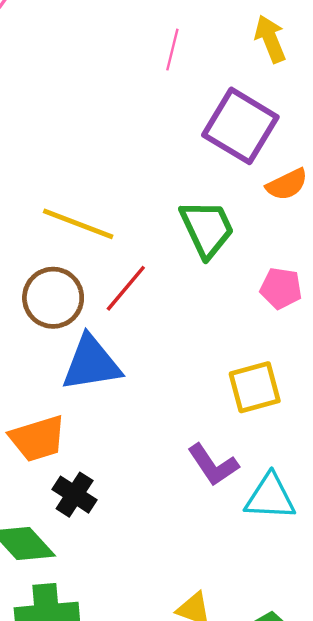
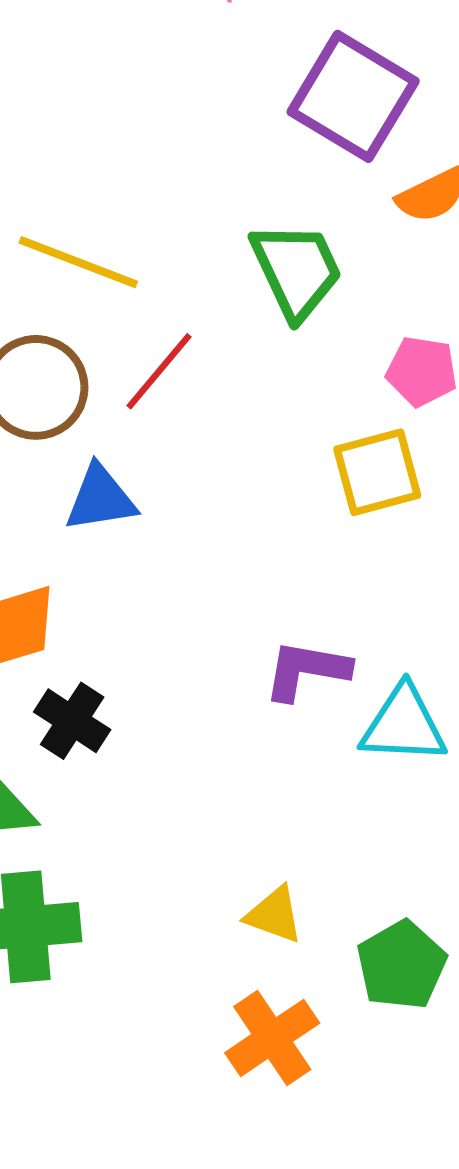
blue triangle: (91, 363) -> (100, 499), size x0.7
yellow square: (255, 387) -> (377, 472), moved
purple L-shape: (213, 465) -> (307, 670), turned 134

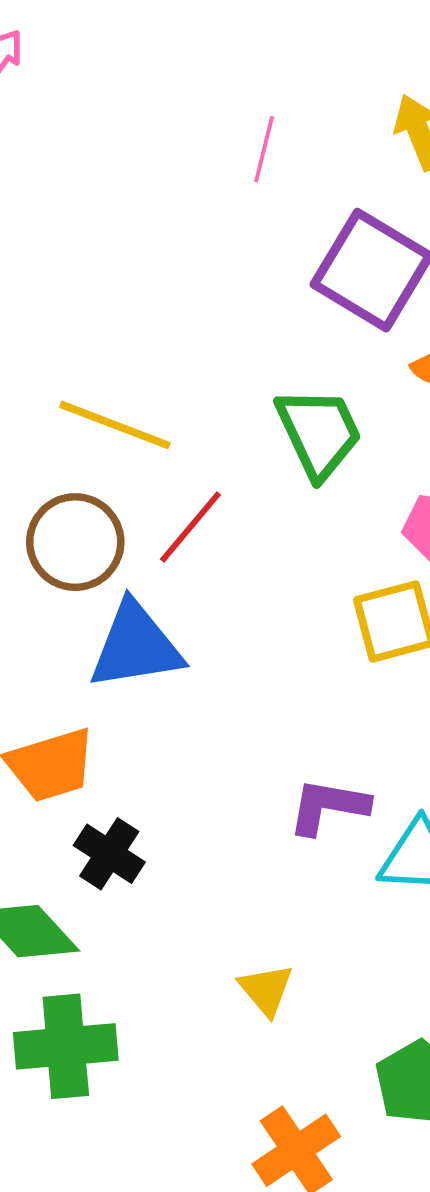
blue triangle: (100, 499) -> (136, 646), size x1.4
yellow triangle: (274, 915) -> (266, 990), moved, turned 30

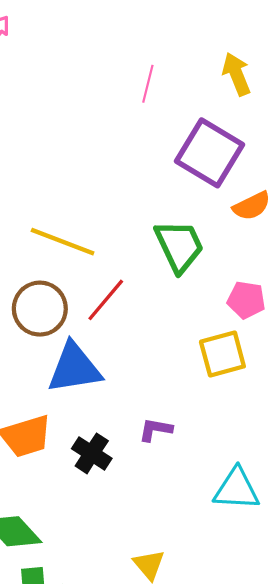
purple L-shape: (328, 806) -> (155, 430), moved, size x0.7
black cross: (109, 854) -> (92, 453), moved

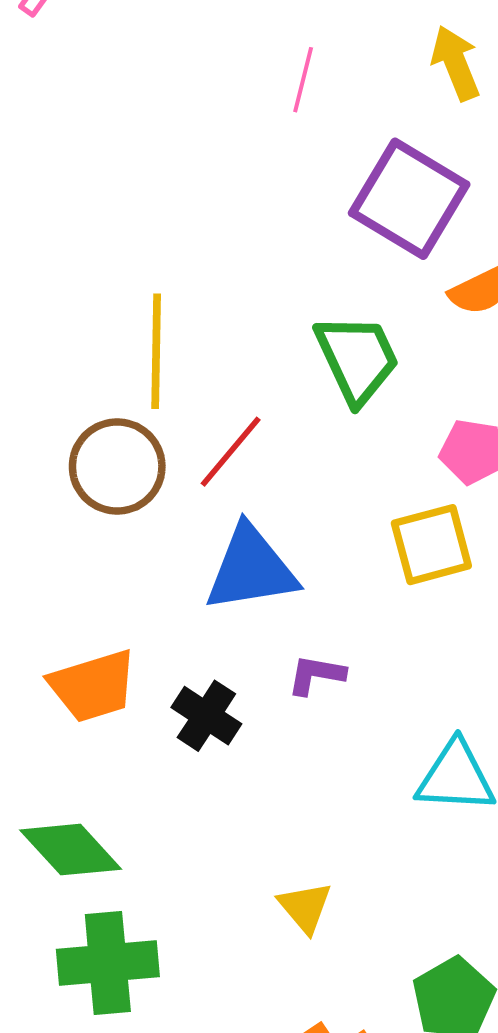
yellow line: (63, 242) -> (156, 351), turned 70
blue triangle: (74, 368) -> (251, 569), moved

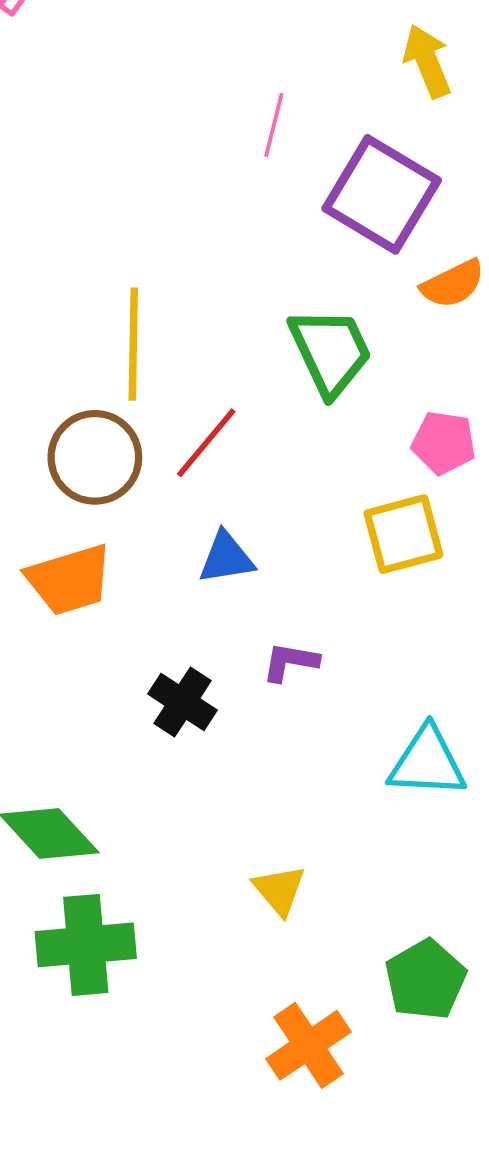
pink line: (303, 80) -> (274, 125), moved
blue triangle: (251, 569) -> (226, 558), size x0.6
orange trapezoid: (93, 686) -> (69, 580), moved

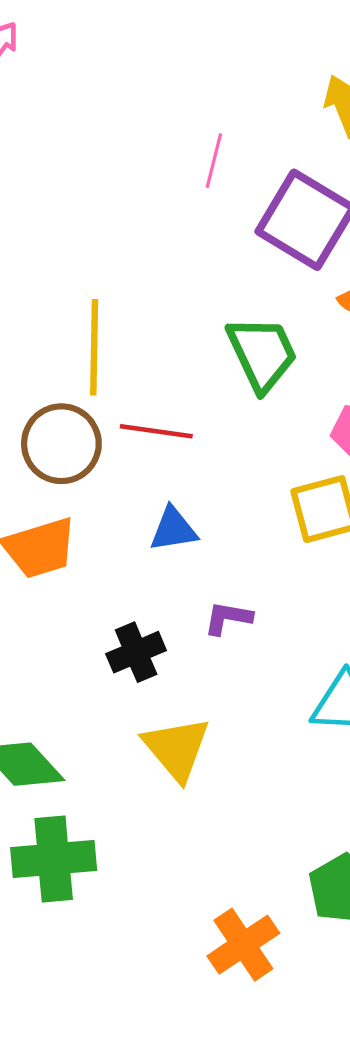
red line: (206, 443) -> (156, 431), turned 58
black cross: (183, 702) -> (136, 652), turned 34
yellow triangle: (279, 890) -> (176, 749), moved, size x1.5

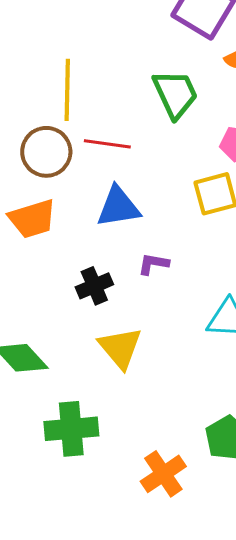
blue triangle: (173, 529) -> (118, 207), size x1.4
green cross: (54, 859) -> (71, 429), moved

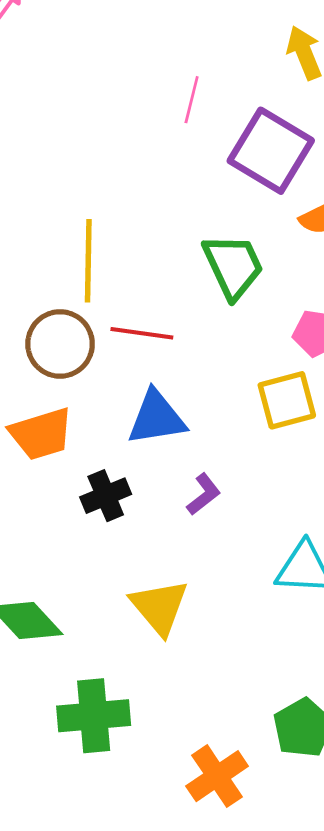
purple L-shape: (153, 264) -> (204, 494), turned 132
black cross: (94, 286) -> (106, 496), moved

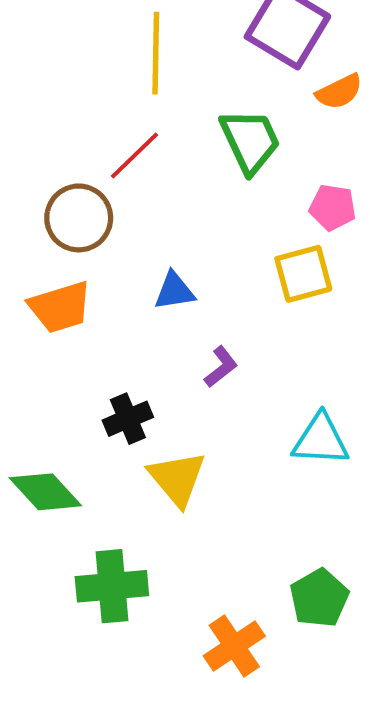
yellow line: (88, 261) -> (156, 53), moved
red line: (142, 333) -> (135, 155), moved, turned -52
blue triangle: (157, 418) -> (174, 291), size x0.7
black cross: (106, 496) -> (128, 419), moved

